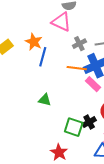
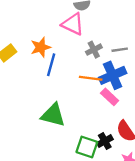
orange star: (34, 42) -> (41, 47), turned 30
green triangle: (45, 100) -> (53, 115), size x1.6

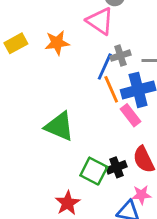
blue line: (51, 65) -> (105, 67), moved
orange line: (91, 78) -> (111, 89), turned 50

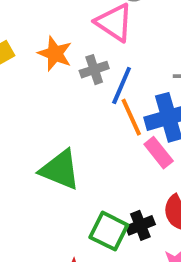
orange star: (57, 43) -> (55, 54), turned 30
gray cross: (120, 56) -> (94, 70), moved

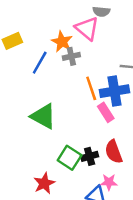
orange star: (55, 54) -> (62, 42), moved
blue line: (122, 86) -> (40, 63), moved

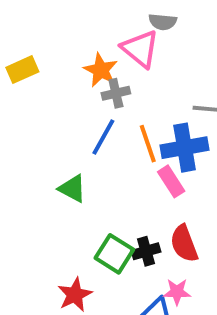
blue line: (40, 63) -> (103, 137), moved
green triangle: (43, 116) -> (72, 189), size x0.7

